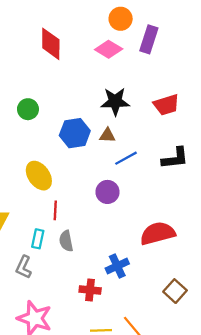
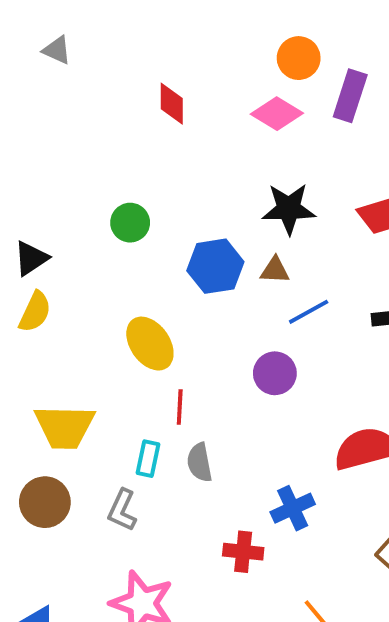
red diamond: (51, 44) -> (172, 104), size x0.7

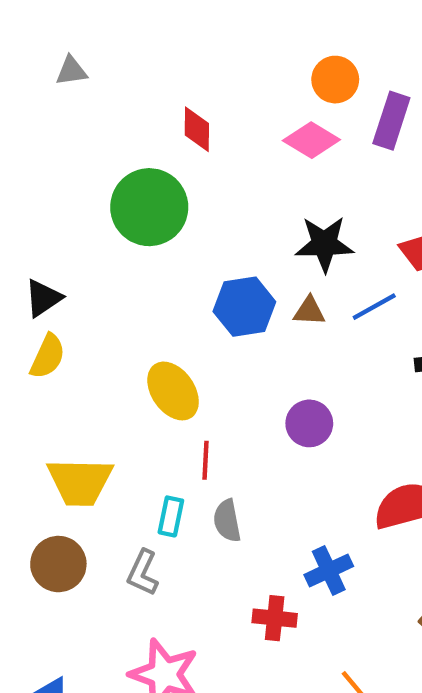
gray triangle: (57, 50) -> (71, 71), turned -32
green circle: (130, 223) -> (149, 207), moved, size x1.8
blue line: (309, 312) -> (374, 307), moved

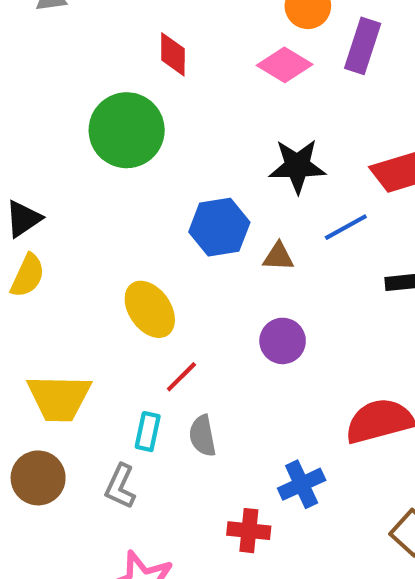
brown triangle: (309, 311) -> (278, 257), moved
red line: (205, 460) -> (181, 377), turned 42

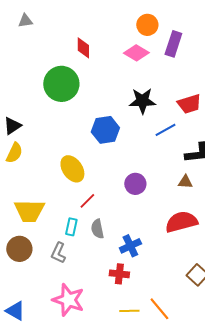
brown triangle: (278, 257) -> (185, 182), moved
blue cross: (302, 484) -> (130, 246), moved

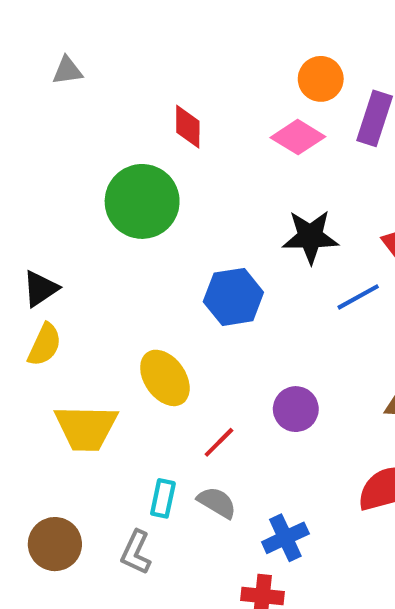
red line: (87, 201) -> (219, 442), moved
yellow trapezoid: (29, 211) -> (86, 428), moved
gray semicircle: (97, 229) -> (217, 503), turned 132

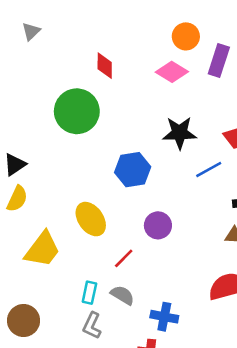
gray triangle: (67, 71) -> (31, 31), turned -36
purple circle: (296, 409) -> (158, 225), moved
yellow trapezoid: (86, 428) -> (43, 249), turned -54
blue cross: (285, 538) -> (164, 317), turned 36
gray L-shape: (136, 552) -> (92, 326), moved

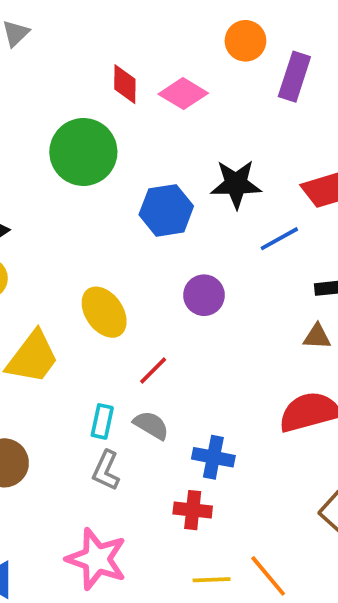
pink diamond: (172, 72) -> (183, 94), moved
blue hexagon: (133, 170) -> (166, 210), moved
purple circle: (158, 225) -> (204, 295), moved

